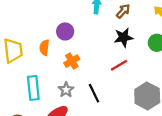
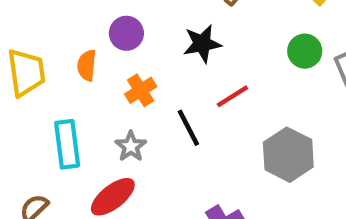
black star: (123, 37) -> (202, 44), moved
black line: (94, 93) -> (188, 128), moved

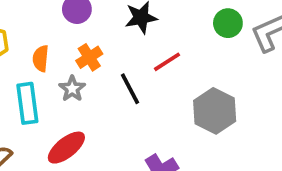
orange semicircle: (87, 65) -> (41, 58), moved
gray star: (131, 146) -> (72, 89), moved

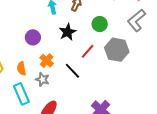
green circle: (228, 23) -> (100, 24), moved
gray hexagon: (215, 111) -> (117, 50), moved

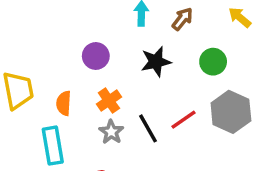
red line: (88, 51) -> (183, 120), moved
gray star: (42, 79) -> (111, 132), moved

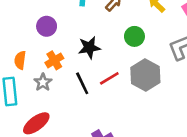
black star: (156, 62) -> (89, 48), moved
gray star: (111, 132) -> (43, 82), moved

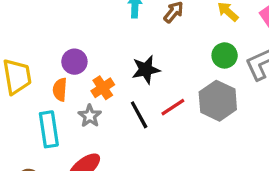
purple circle: (47, 26) -> (74, 62), moved
green circle: (134, 36) -> (225, 55), moved

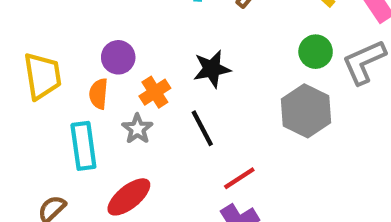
red line: (173, 107) -> (239, 178), moved

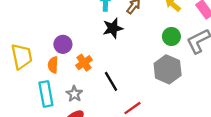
black star: (212, 69) -> (113, 28), moved
gray star: (137, 129) -> (74, 94), moved

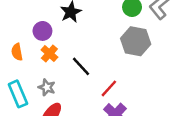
purple circle: (63, 44) -> (42, 31), moved
orange semicircle: (53, 65) -> (17, 52), moved

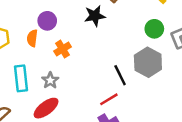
purple circle: (42, 31) -> (47, 21), moved
black line: (81, 66) -> (120, 75), moved

